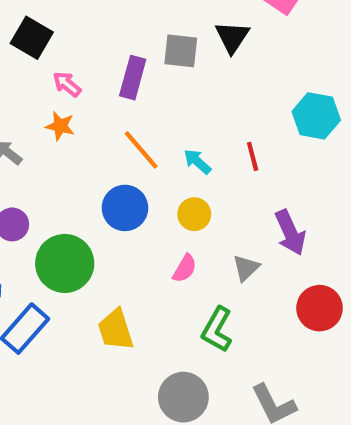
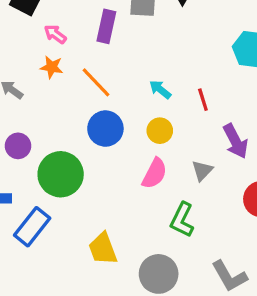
orange line: (141, 150) -> (96, 82), moved
red line: (253, 156) -> (203, 100), moved
pink semicircle: (185, 268) -> (154, 173), size x1.4
yellow trapezoid: (116, 330) -> (103, 249), moved

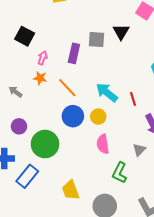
pink arrow: (55, 34) -> (42, 58), turned 72
cyan arrow: (160, 89) -> (107, 92), size x1.6
yellow circle: (160, 131) -> (98, 117), moved
gray triangle: (202, 171) -> (139, 150), moved
pink semicircle: (154, 173) -> (103, 144), turned 144

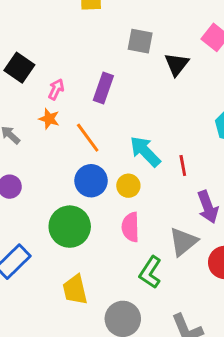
black square: (25, 36) -> (19, 68), moved
gray square: (97, 39) -> (140, 41), moved
green circle: (45, 144) -> (70, 227), moved
gray triangle: (139, 150) -> (183, 242), size x1.5

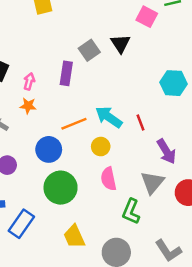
gray square: (140, 41) -> (89, 50), moved, turned -35
orange line: (88, 138) -> (74, 124), moved, turned -65
blue circle: (91, 181) -> (49, 149), moved

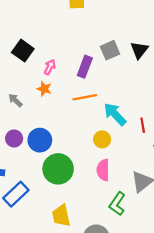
orange line: (74, 124) -> (85, 97), moved
blue circle: (49, 149) -> (40, 140), moved

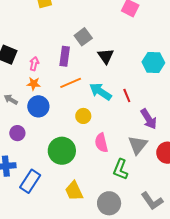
black triangle: (139, 50) -> (106, 56), moved
yellow circle: (102, 139) -> (83, 116), moved
blue circle: (40, 140) -> (38, 106), moved

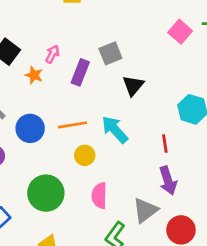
pink arrow: (34, 64) -> (52, 54), moved
orange line: (71, 83) -> (72, 125), moved
orange star: (34, 84) -> (34, 75), moved
red line: (127, 96) -> (165, 144), moved

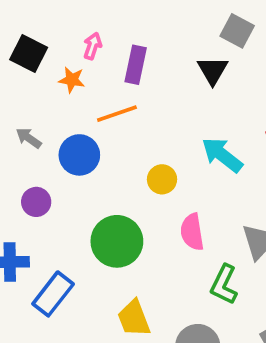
gray square: (110, 53) -> (237, 31), moved, turned -30
orange line: (72, 125) -> (117, 114), moved
cyan arrow: (115, 130) -> (222, 155), moved

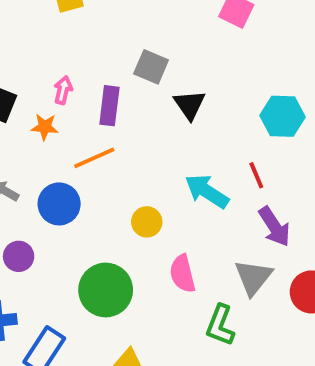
gray square: (237, 31) -> (151, 67), moved

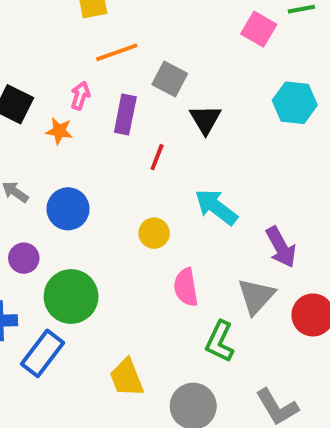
cyan hexagon: (283, 116) -> (295, 103), moved
orange line: (94, 158) -> (117, 52), moved
red line: (256, 175) -> (157, 157), moved, turned 40
green circle: (106, 290) -> (71, 297), moved

